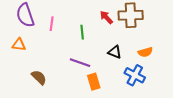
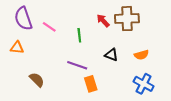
pink line: (52, 24) -> (49, 27), turned -64
blue cross: (135, 75) -> (144, 84), moved

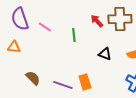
purple line: (77, 65) -> (63, 85), moved

